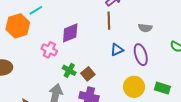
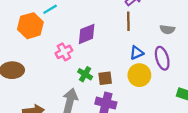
pink cross: (49, 50) -> (64, 52), turned 35
brown square: (88, 74) -> (105, 78), turned 32
yellow circle: (134, 87) -> (139, 75), moved

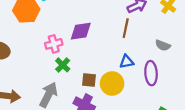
green cross: (85, 74) -> (63, 65), moved
yellow circle: (139, 75) -> (112, 84), moved

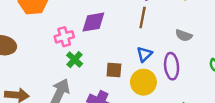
blue triangle: (127, 62) -> (144, 54), turned -32
brown square: (89, 80) -> (114, 70), moved
yellow circle: (112, 84) -> (143, 82), moved

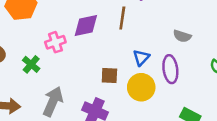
brown line: (143, 17) -> (122, 18), moved
green cross: (75, 60) -> (31, 64), moved

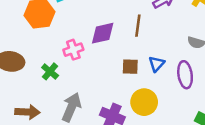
brown square: (109, 76) -> (130, 67), moved
yellow circle: (141, 87) -> (144, 102), moved

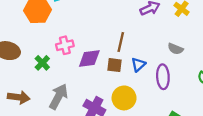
brown line: (138, 26) -> (121, 42), moved
purple diamond: (103, 33) -> (89, 59), moved

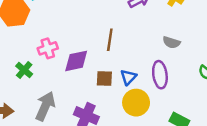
brown square: (115, 65) -> (104, 79), moved
blue triangle: (138, 65) -> (128, 77), moved
yellow circle: (124, 98) -> (136, 103), moved

